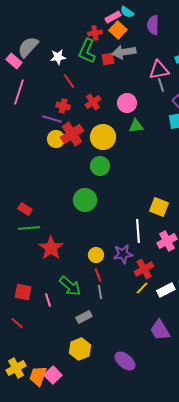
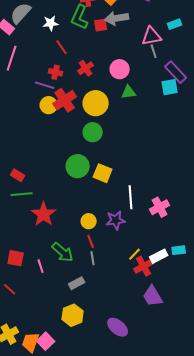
yellow square: (159, 207) -> (103, 173), moved
red cross: (144, 269) -> (144, 266), moved

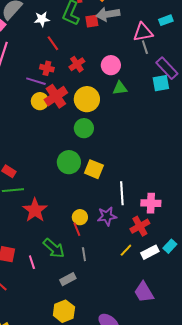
pink cross: (160, 207) -> (151, 203), turned 30
red line: (91, 241) -> (77, 229), moved
cyan rectangle: (179, 250) -> (170, 246), turned -40
red cross: (144, 266) -> (140, 226), moved

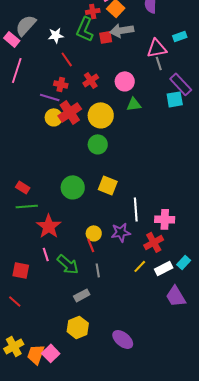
green circle: (69, 162) -> (73, 187), moved
pink line: (32, 262) -> (46, 254), moved
purple trapezoid: (144, 292) -> (176, 296), moved

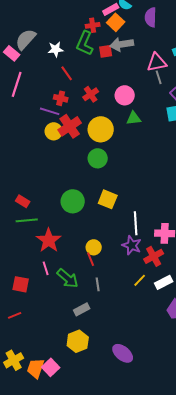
purple star: (121, 232) -> (132, 245), moved, turned 30
red line: (15, 301) -> (15, 315), turned -64

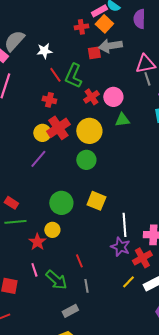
green L-shape: (85, 43) -> (73, 76), moved
red cross: (91, 94) -> (91, 97), moved
purple line: (50, 111) -> (38, 159), moved, turned -66
red star: (49, 240) -> (37, 242), size x0.7
yellow circle: (94, 247) -> (52, 230), moved

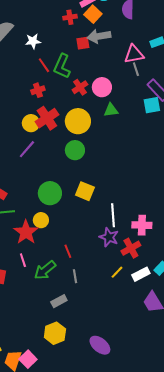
red cross: (49, 100) -> (38, 90), turned -32
red star: (37, 242) -> (26, 232), size x1.4
green arrow: (56, 280) -> (45, 270), turned 100

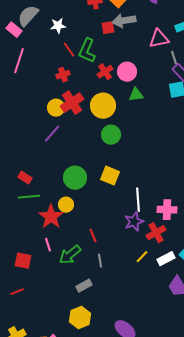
gray line: (136, 69) -> (174, 58), moved
green circle: (75, 150) -> (111, 135), moved
purple star: (109, 237) -> (134, 222), turned 30

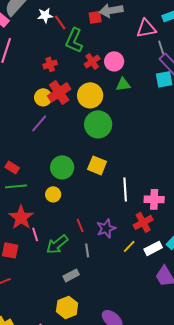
red line: (69, 50) -> (60, 22), moved
green circle: (111, 135) -> (98, 124), size x1.4
red star: (51, 217) -> (21, 217), moved
purple star: (134, 222) -> (106, 228), moved

